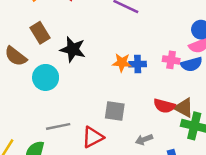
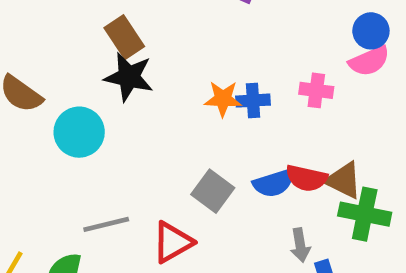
brown rectangle: (40, 33) -> (124, 37), moved
blue semicircle: (192, 64) -> (274, 183), moved
gray square: (115, 111) -> (213, 191), turned 30
gray arrow: (144, 140) -> (300, 245), moved, turned -77

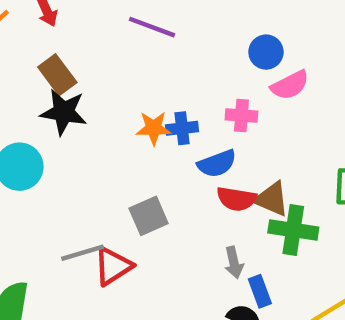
blue circle: (371, 31) -> (266, 52), moved
blue semicircle: (274, 183) -> (217, 164), moved
gray square: (213, 191) -> (149, 216), turned 33
gray line: (106, 224) -> (82, 253), moved

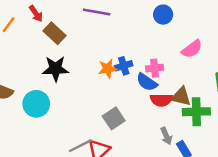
brown rectangle: (57, 75) -> (55, 33), moved
pink semicircle: (290, 85) -> (192, 49), moved
pink cross: (241, 116) -> (155, 68), moved
blue semicircle: (217, 164) -> (147, 82), turned 65

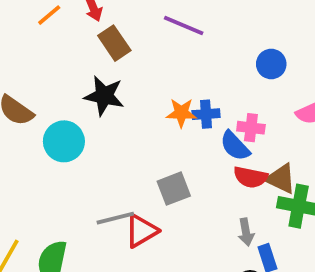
blue circle: (163, 15) -> (271, 64), moved

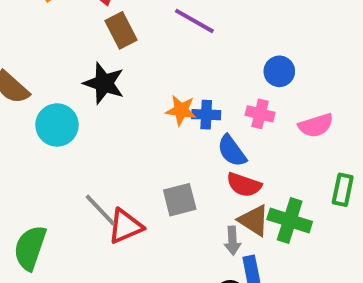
pink cross: (251, 128) -> (260, 114), moved
brown triangle: (281, 179) -> (254, 220), moved
gray square: (174, 189) -> (180, 200), moved
gray line: (115, 218) -> (100, 210), turned 54

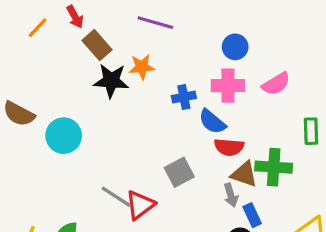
black star: (104, 83) -> (111, 81), moved
orange star: (181, 110) -> (142, 67), moved
pink cross: (260, 114) -> (228, 86), size x1.4

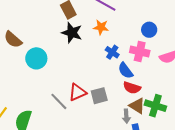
orange star: (142, 67) -> (101, 27), moved
blue cross: (184, 97) -> (112, 52), turned 32
red triangle: (140, 205) -> (78, 92), moved

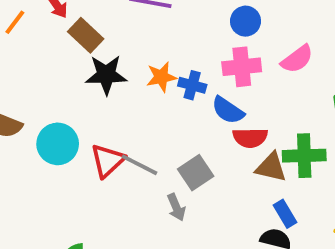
orange star: (101, 27) -> (161, 77), moved
red triangle: (78, 92) -> (107, 161), moved
gray line: (59, 101) -> (140, 165), moved
gray arrow: (126, 116) -> (176, 207), moved

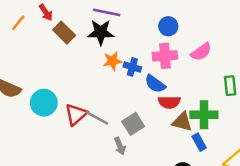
black star: (106, 75) -> (101, 32), moved
blue rectangle: (285, 214) -> (199, 142), moved

